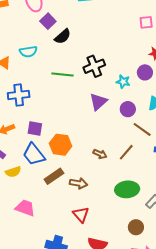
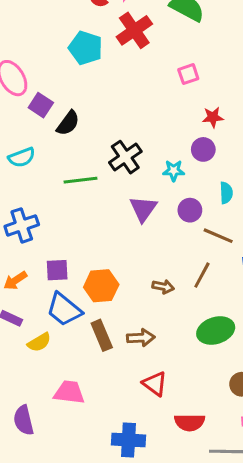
brown rectangle: (54, 176) -> (102, 335), turned -66

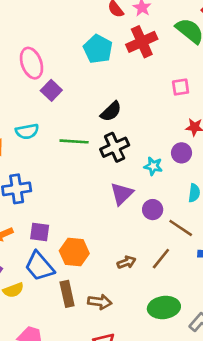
black semicircle: (68, 123) -> (111, 111), moved
green line: (81, 180) -> (74, 141), moved
purple circle: (190, 210) -> (153, 210), moved
brown arrow: (163, 287) -> (126, 262), turned -42

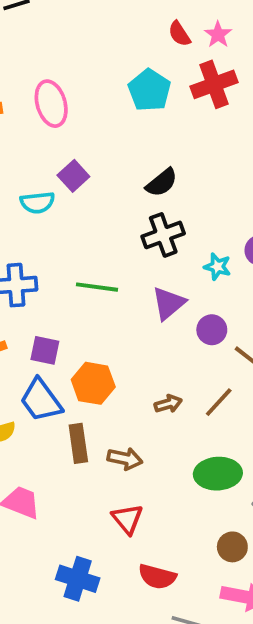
purple square: (51, 90) -> (73, 176), moved
green line: (74, 141) -> (97, 287), moved

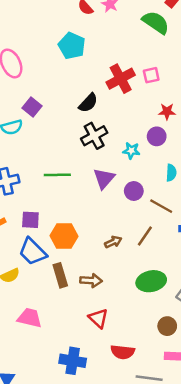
red cross: (214, 84) -> (121, 79), moved

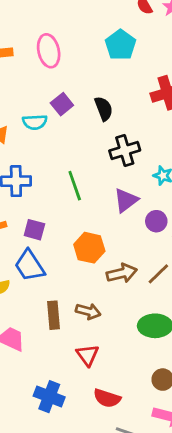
black semicircle: (88, 103) -> (104, 109), moved, turned -75
green line: (57, 175) -> (75, 186), turned 60
orange hexagon: (64, 236) -> (89, 248), moved
brown arrow: (113, 242) -> (122, 273), size x1.5
brown rectangle: (60, 275) -> (53, 315), moved

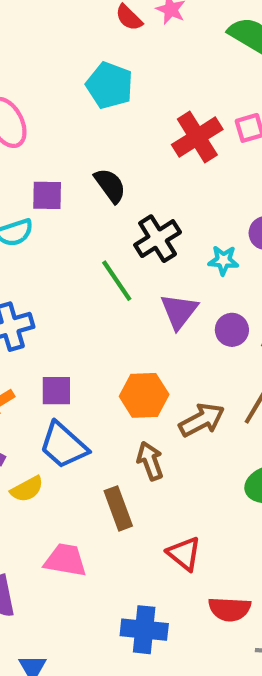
purple square: (62, 104) -> (47, 195), turned -35
green line: (75, 186) -> (117, 281), moved
brown arrow: (88, 311) -> (150, 461), moved, turned -110

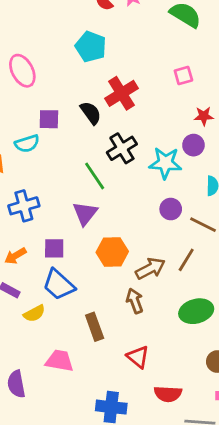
red cross: (197, 137) -> (122, 93), moved
cyan star: (223, 260) -> (165, 163), size x1.6
purple triangle: (179, 311) -> (85, 213), moved
brown arrow: (150, 461) -> (135, 301), moved

